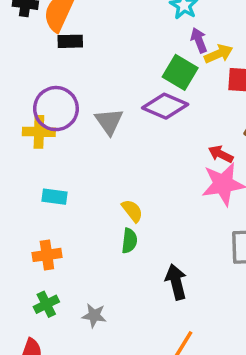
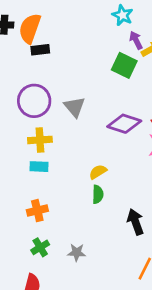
purple diamond: (165, 106) -> (124, 124), moved
yellow cross: (39, 132) -> (40, 140), moved
yellow semicircle: (132, 211) -> (98, 172), turned -78

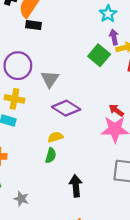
purple diamond: (124, 124) -> (66, 108), moved

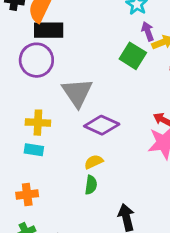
black rectangle: (33, 25) -> (49, 30), size x1.5
purple circle: (18, 66) -> (36, 60), moved
gray triangle: (50, 79) -> (77, 93), size x1.4

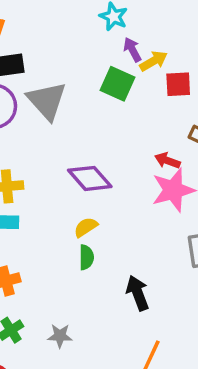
gray triangle: (77, 93) -> (47, 101), moved
purple diamond: (102, 125) -> (90, 178), turned 32

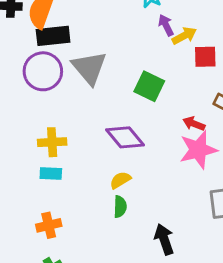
green square: (118, 84) -> (149, 86), moved

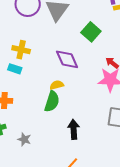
green semicircle: (120, 207) -> (52, 101), size x1.5

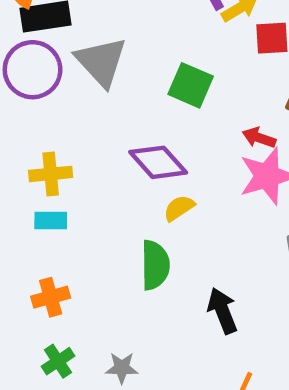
yellow semicircle: (57, 85) -> (179, 208), moved

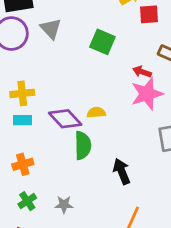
gray triangle: (101, 62) -> (51, 29), size x0.7
purple diamond: (158, 162) -> (65, 119), moved
yellow semicircle: (179, 208) -> (96, 112), turned 30

